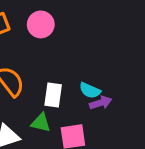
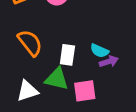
green triangle: (41, 123) -> (57, 79), size x1.4

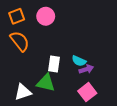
orange semicircle: (30, 43) -> (20, 41), moved
pink square: (85, 91) -> (87, 92), moved, turned -30

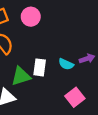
purple arrow: (86, 69) -> (87, 59), moved
green triangle: (46, 83) -> (21, 76), moved, turned -30

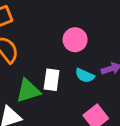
pink circle: (31, 17) -> (75, 40), moved

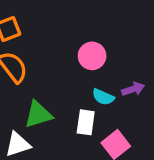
white rectangle: (52, 80) -> (86, 122), moved

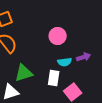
cyan semicircle: (103, 97) -> (65, 62), turned -32

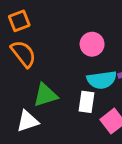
cyan semicircle: (65, 62) -> (102, 80), size x1.5

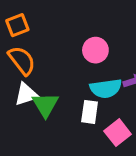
green triangle: (45, 95) -> (45, 105), turned -44
white triangle: (28, 121) -> (26, 94), moved

